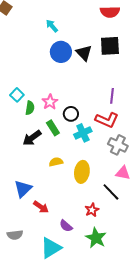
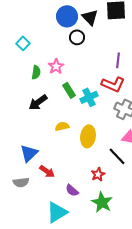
cyan square: (17, 95) -> (23, 43), moved
black circle: (71, 114) -> (77, 37), moved
green rectangle: (53, 128) -> (69, 90), moved
gray semicircle: (15, 235) -> (21, 182), moved

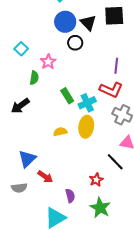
pink star: (56, 66) -> (48, 62), moved
black arrow: (38, 102) -> (20, 106), moved
yellow ellipse: (88, 136) -> (86, 127), moved
purple semicircle: (72, 190) -> (70, 196), turned -144

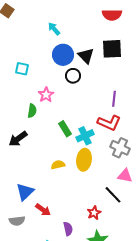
cyan square: (21, 49) -> (22, 69), moved, turned -32

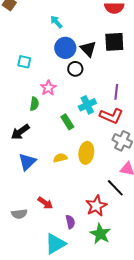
cyan cross: (85, 136) -> (87, 105), moved
blue triangle: (25, 192) -> (27, 162), moved
red star: (94, 213) -> (96, 206), size x1.5

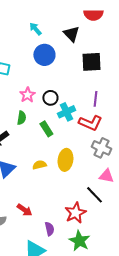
black square: (114, 42) -> (91, 62), moved
black triangle: (88, 49) -> (71, 34), moved
black circle: (75, 69) -> (50, 98), moved
green semicircle: (34, 104) -> (21, 118), moved

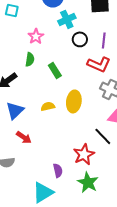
black circle: (50, 98) -> (80, 39), moved
cyan cross: (66, 112) -> (67, 19), moved
red arrow: (24, 210) -> (24, 137), moved

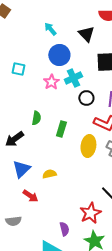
pink star: (36, 36) -> (51, 82), moved
green rectangle: (55, 70) -> (61, 129), turned 49
yellow ellipse: (74, 101) -> (88, 146), moved
yellow semicircle: (48, 106) -> (49, 174), moved

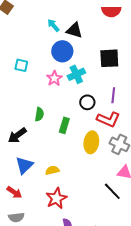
black triangle: (86, 34) -> (74, 30), moved, turned -30
black circle: (86, 98) -> (87, 102), moved
red arrow: (30, 196) -> (14, 192), moved
red star: (90, 213) -> (56, 198), moved

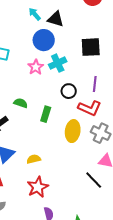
green semicircle: (39, 114) -> (21, 103), turned -80

